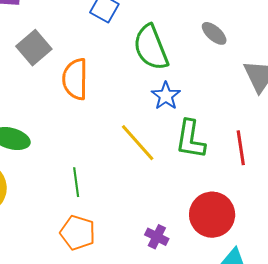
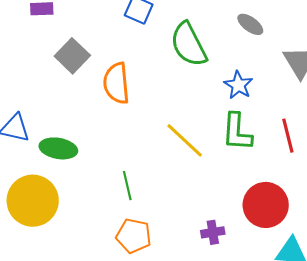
blue star: (166, 96) -> (238, 85), moved
purple cross: (157, 237) -> (213, 232), turned -30

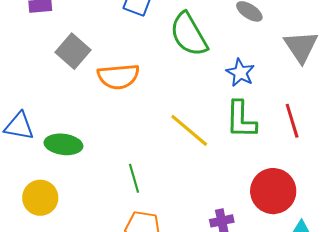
orange semicircle: (116, 83) -> (118, 76), turned -87
yellow circle: (33, 201) -> (40, 198), size x0.7

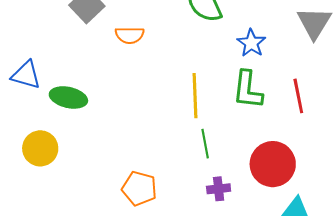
orange semicircle: (118, 76) -> (130, 35), size x0.7
yellow line: (189, 130) -> (195, 96), turned 42
green line: (134, 178) -> (205, 144), moved

